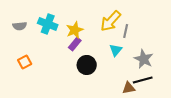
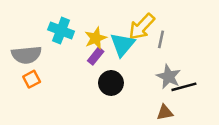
gray semicircle: (20, 26) -> (26, 55), moved, size x1.6
cyan triangle: (116, 50) -> (123, 45), moved, size x1.5
gray star: (144, 59) -> (169, 77), moved
black line: (143, 80) -> (184, 87), moved

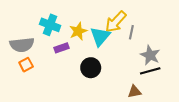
purple rectangle: (96, 56) -> (62, 48), moved, turned 32
gray star: (169, 77) -> (150, 55), moved

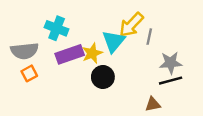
yellow star: (78, 31) -> (92, 53), moved
purple rectangle: (62, 48) -> (70, 54), size x1.6
gray star: (150, 55) -> (171, 63), turned -30

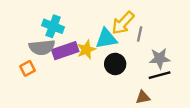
cyan triangle: (114, 41) -> (106, 38), turned 40
gray semicircle: (24, 51) -> (42, 47), moved
black circle: (103, 77) -> (115, 64), moved

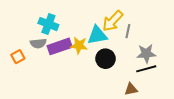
gray semicircle: (42, 47) -> (38, 43), size x0.7
yellow star: (86, 50) -> (79, 45), turned 30
orange square: (27, 68) -> (18, 57), moved

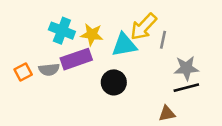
gray semicircle: (38, 43) -> (49, 69), moved
yellow star: (79, 45) -> (92, 35), moved
black circle: (106, 59) -> (114, 82), moved

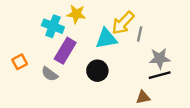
yellow star: (92, 35) -> (76, 14), moved
purple rectangle: (76, 59) -> (65, 51), turned -40
gray semicircle: (49, 69) -> (50, 74), moved, turned 42

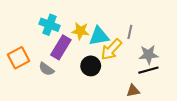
yellow star: (76, 14) -> (80, 31), moved
yellow arrow: (123, 23) -> (111, 49), moved
orange square: (20, 62) -> (19, 58), size x1.5

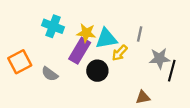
purple rectangle: (61, 47) -> (80, 51), moved
yellow arrow: (111, 49) -> (120, 53), size x0.7
black line: (148, 70) -> (172, 71), moved, turned -60

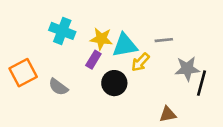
gray line: (140, 34) -> (164, 40), turned 72
purple rectangle: (80, 51) -> (93, 60), size x0.6

